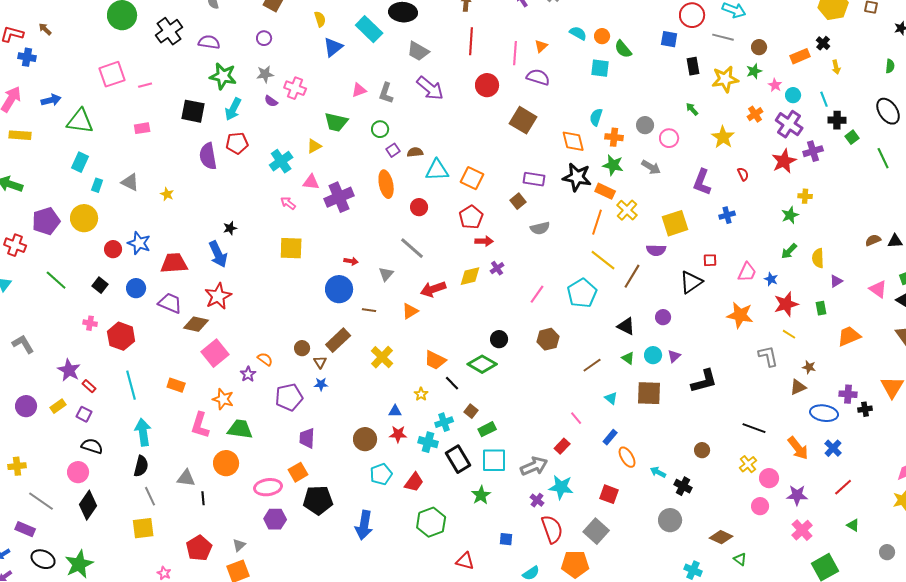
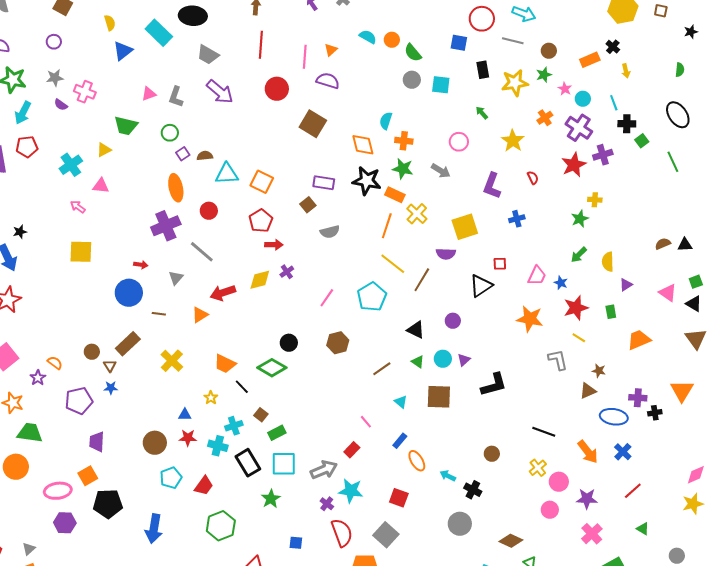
cyan square: (600, 68) -> (441, 85), moved
gray circle: (645, 125) -> (412, 80), moved
purple cross: (339, 197) -> (166, 226), moved

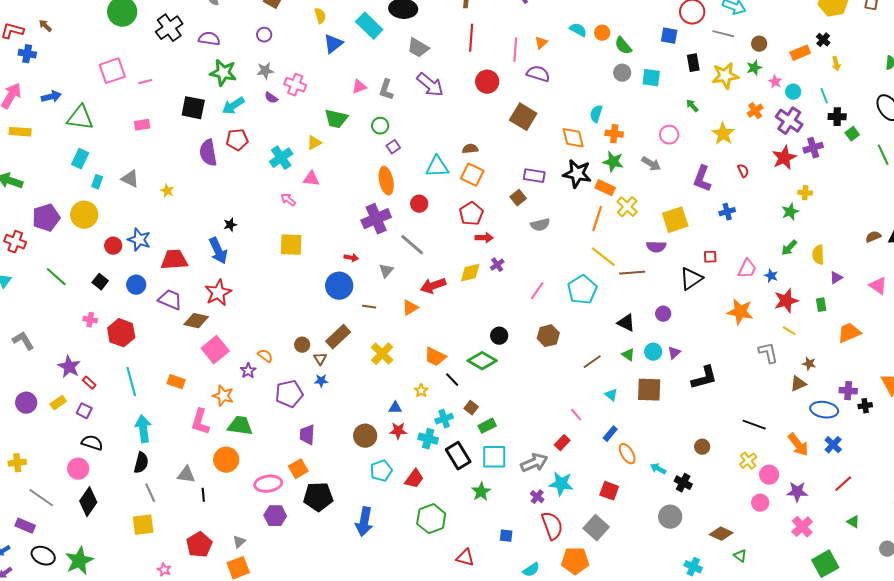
cyan arrow: (23, 113) -> (233, 106), turned 30
brown semicircle: (205, 156) -> (470, 149), moved
brown line: (422, 280) -> (632, 273), turned 55

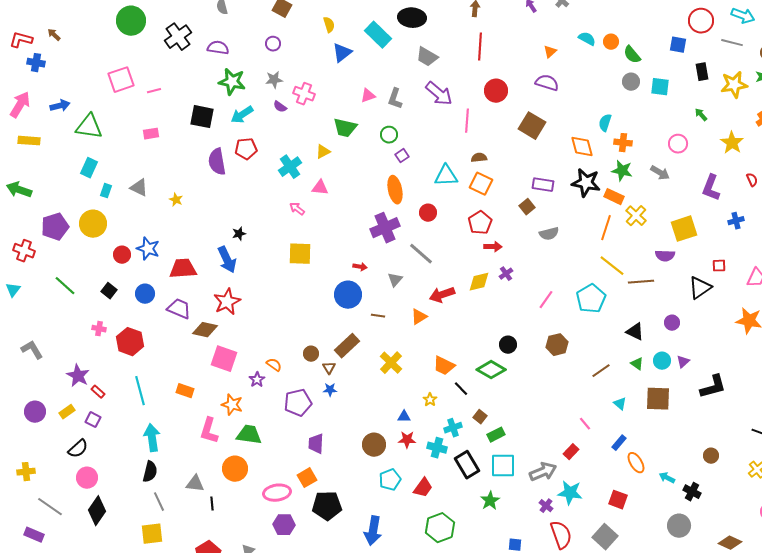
pink line: (515, 50) -> (467, 121), moved
pink square: (215, 350) -> (224, 359), turned -32
black semicircle: (92, 443) -> (78, 449), moved, turned 120

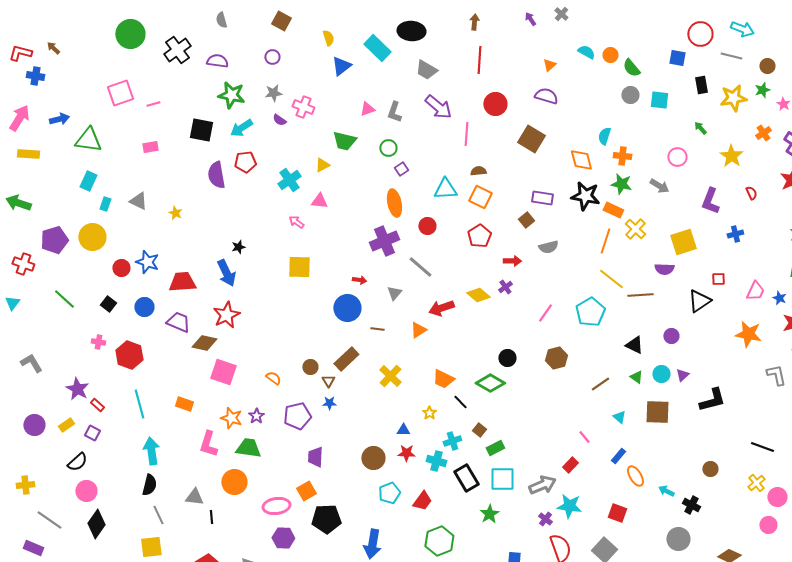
red arrow: (493, 247) -> (512, 261), moved
yellow diamond: (479, 282) -> (478, 295), turned 55
purple star: (257, 380) -> (256, 416), moved

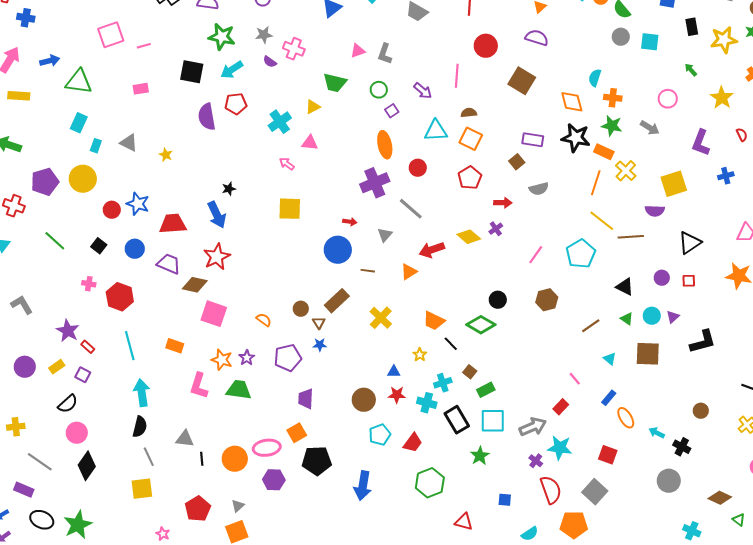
purple arrow: (438, 107) -> (423, 91), moved, size x0.7
red square: (718, 279) -> (689, 281), moved
orange circle: (234, 482) -> (235, 459), moved

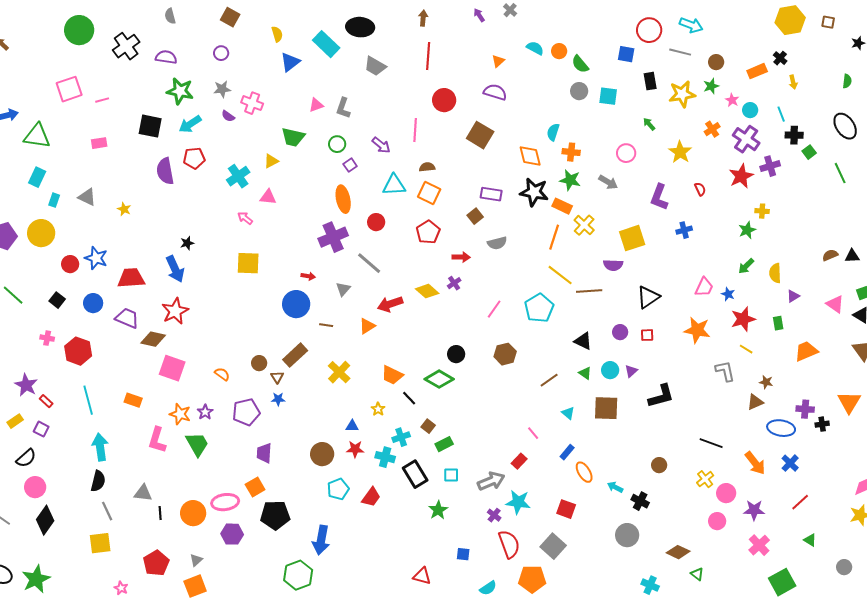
green trapezoid: (239, 390) -> (197, 444), turned 52
cyan square: (493, 421) -> (451, 475), size x0.6
green hexagon: (430, 483) -> (298, 575), moved

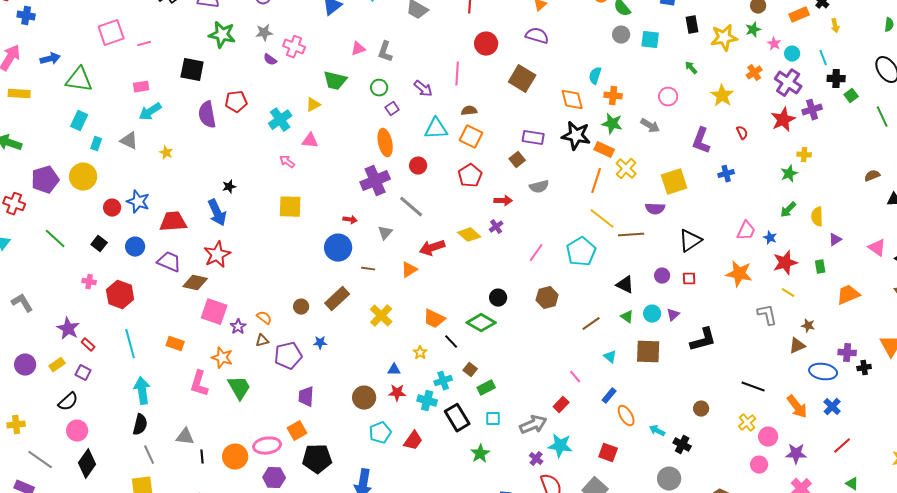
cyan arrow: (190, 124) -> (150, 112), moved
brown semicircle: (830, 255) -> (872, 176), moved
brown triangle: (277, 377) -> (262, 341), moved, turned 48
purple star: (205, 412) -> (238, 327), moved

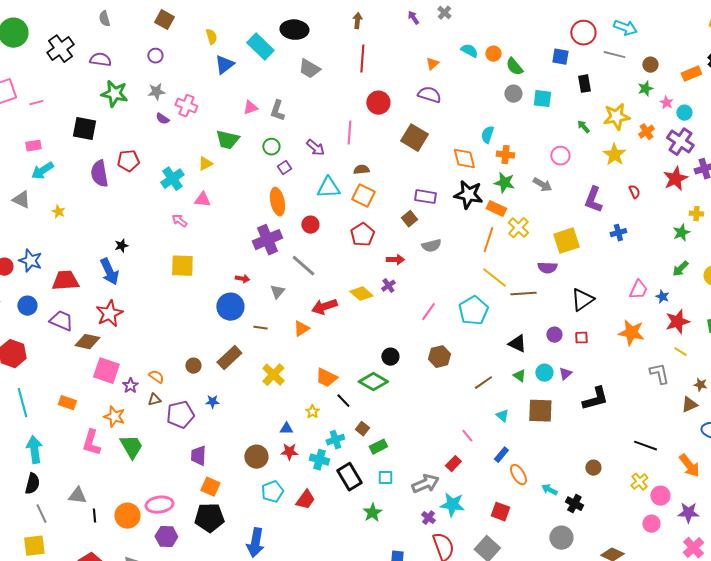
yellow star: (724, 38) -> (616, 117), moved
orange square: (297, 431) -> (210, 487), moved, turned -36

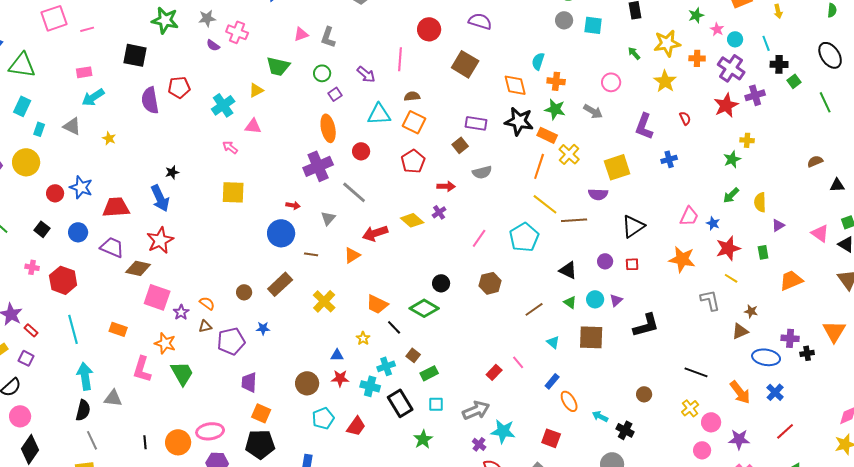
orange cross: (646, 132) -> (697, 58), turned 35
red rectangle: (453, 464) -> (494, 372), moved
gray triangle: (77, 496) -> (113, 398), moved

